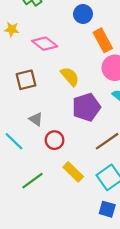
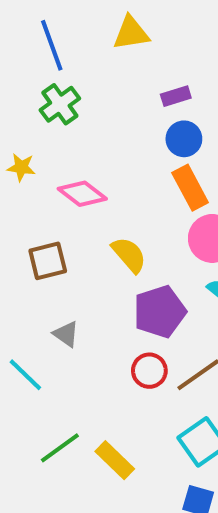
blue circle: (83, 14) -> (184, 139), moved
red circle: (55, 140) -> (149, 371), moved
yellow rectangle: (73, 172) -> (115, 460), moved

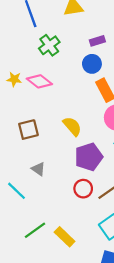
green cross: (60, 104) -> (49, 45), moved
blue circle: (184, 139) -> (92, 64), moved
pink diamond: (82, 194) -> (39, 81), moved

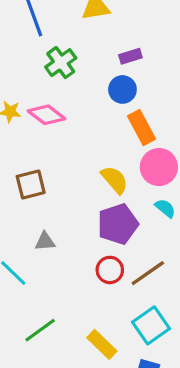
yellow semicircle: (72, 126) -> (115, 180), moved
gray triangle: (38, 169) -> (45, 241), turned -40
yellow rectangle: (65, 237) -> (102, 344), moved

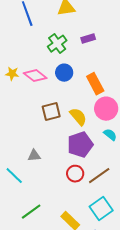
green cross: (61, 63) -> (57, 44), moved
blue circle: (122, 89) -> (64, 73), moved
brown square: (31, 184) -> (51, 112), moved

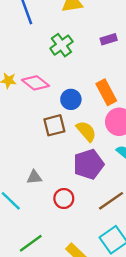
purple rectangle: (88, 39) -> (109, 39), moved
blue circle: (64, 73) -> (71, 99), moved
red circle: (75, 174) -> (64, 198), moved

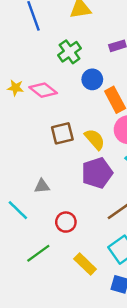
blue circle: (71, 99) -> (92, 79), moved
red circle: (64, 198) -> (66, 222), moved

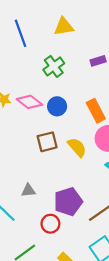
blue circle: (92, 79) -> (57, 106), moved
purple pentagon: (97, 173) -> (68, 202), moved

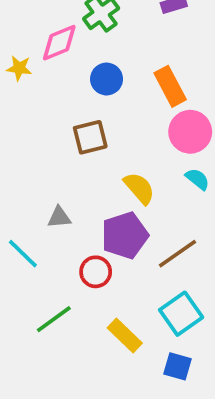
pink diamond: (29, 102) -> (59, 43), moved, turned -60
yellow semicircle: (77, 147) -> (139, 188), moved

